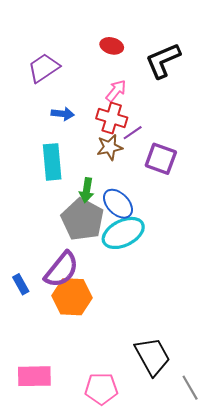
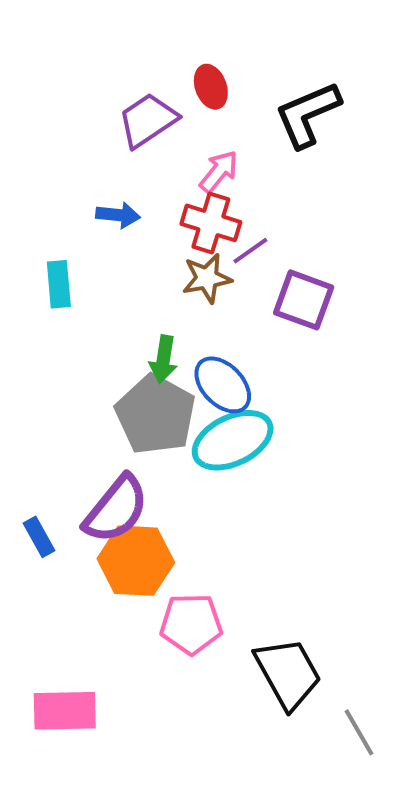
red ellipse: (112, 46) -> (211, 87), turned 55
purple trapezoid: (44, 68) -> (148, 120), moved
cyan rectangle: (52, 162) -> (59, 284), moved, size x0.7
pink pentagon: (101, 389) -> (191, 624), moved

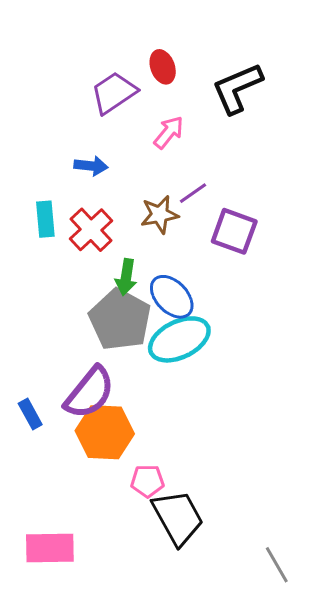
red cross: (211, 223) -> (91, 230), moved, turned 30
pink pentagon: (191, 624) -> (147, 481), size x0.7
black trapezoid: (288, 673) -> (178, 518), moved

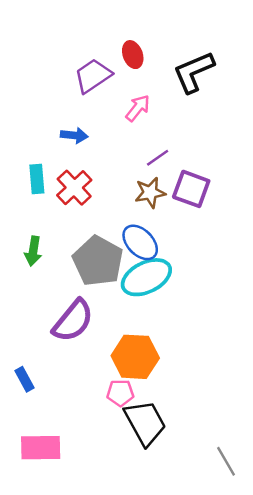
brown star: (160, 215) -> (150, 193), moved
green arrow: (126, 277) -> (33, 251), moved
blue rectangle: (30, 414) -> (24, 379), moved
orange hexagon: (105, 432) -> (135, 357), moved

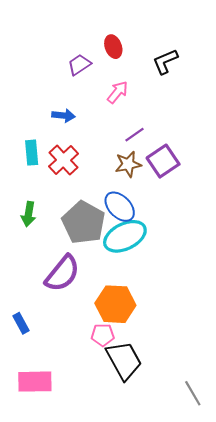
black L-shape: (194, 72) -> (165, 61), size x0.7
purple trapezoid: (93, 76) -> (79, 65), size x0.7
purple square: (191, 189) -> (163, 161), turned 36

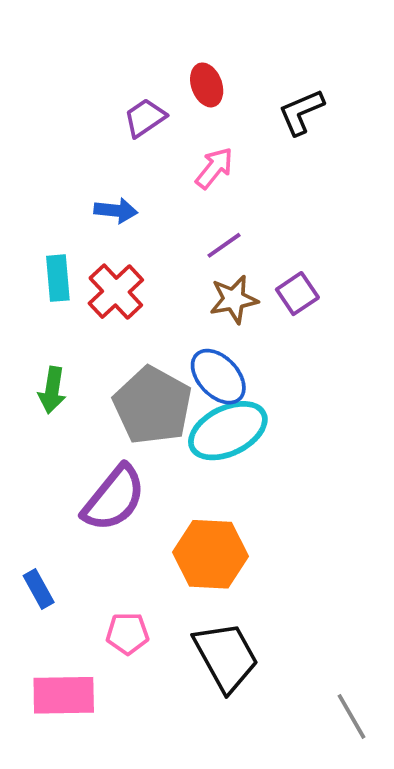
purple line: (134, 135) -> (224, 245), moved
purple square: (163, 161) -> (297, 294), size x0.7
pink pentagon: (103, 335) -> (127, 633), moved

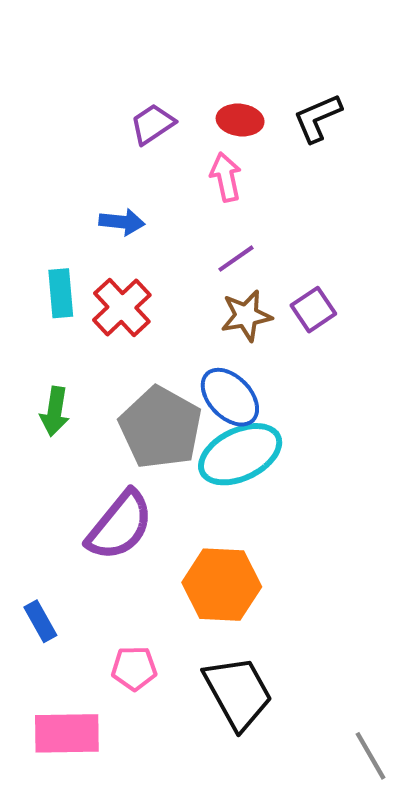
red ellipse: (207, 85) -> (240, 120), moved, turned -63
pink arrow: (214, 168) -> (226, 177), turned -51

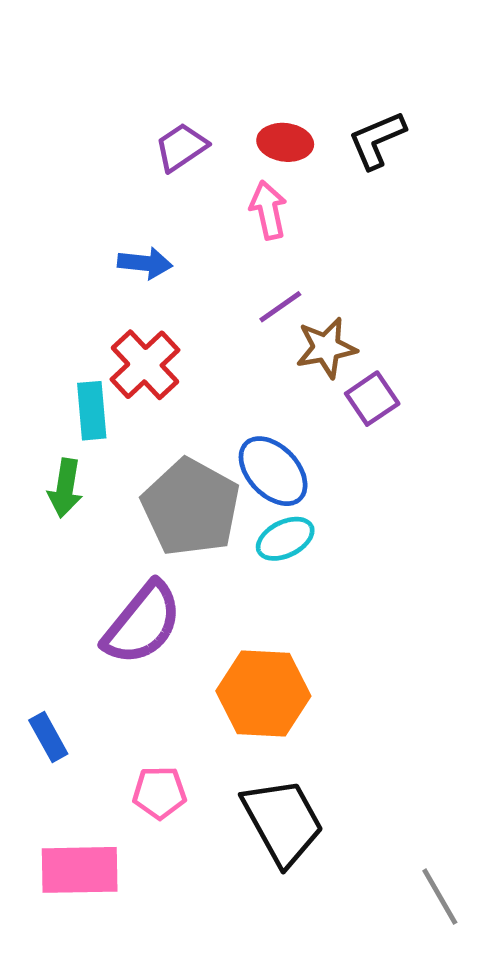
cyan rectangle: (61, 293) -> (92, 411), moved
purple square: (313, 310) -> (372, 399), moved
brown star: (246, 316) -> (326, 348), moved
cyan ellipse: (240, 454) -> (285, 539), size x0.6

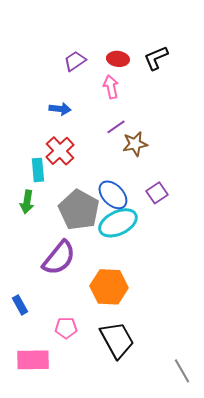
purple square: (372, 399) -> (157, 193), moved
cyan ellipse: (285, 539) -> (118, 223), size x1.6

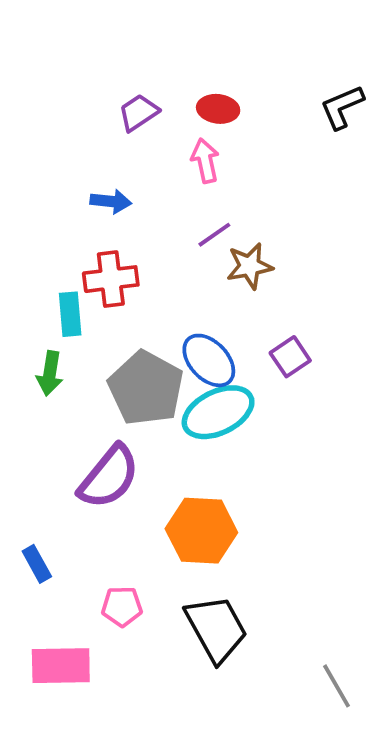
black L-shape: (156, 58) -> (342, 107), moved
red cross: (60, 151) -> (111, 279), turned 36

